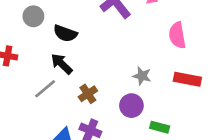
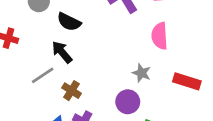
pink semicircle: (177, 35) -> (160, 36), moved
brown cross: (88, 94) -> (71, 91), moved, turned -30

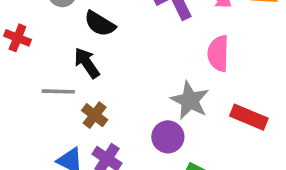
gray star: (142, 73) -> (190, 100), size x1.5
gray line: (43, 75) -> (58, 91), turned 30

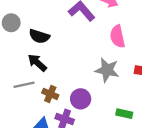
purple circle: (168, 137) -> (81, 99), moved

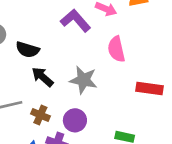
black arrow: (37, 63) -> (43, 77), moved
gray star: (107, 70) -> (83, 80), moved

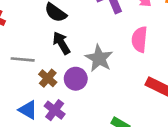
purple circle: (75, 120) -> (76, 79), moved

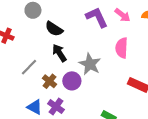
gray line: (23, 59) -> (29, 67), turned -48

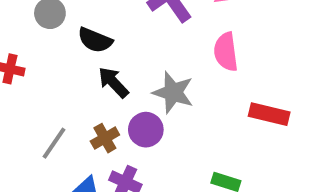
gray line: (29, 67) -> (54, 143), moved
brown cross: (50, 81) -> (105, 138), turned 32

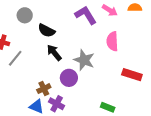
brown cross: (105, 138) -> (44, 89), moved
gray line: (54, 143) -> (15, 58), moved

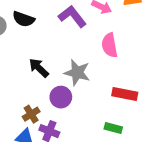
black semicircle: (46, 31) -> (23, 19), moved
red rectangle: (132, 75) -> (125, 94), moved

